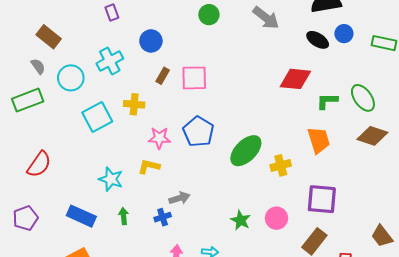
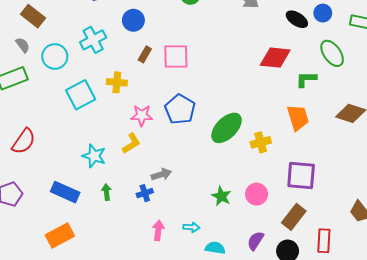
green ellipse: (363, 98) -> (332, 53), moved
yellow L-shape: (149, 166) -> (131, 143), turned 135

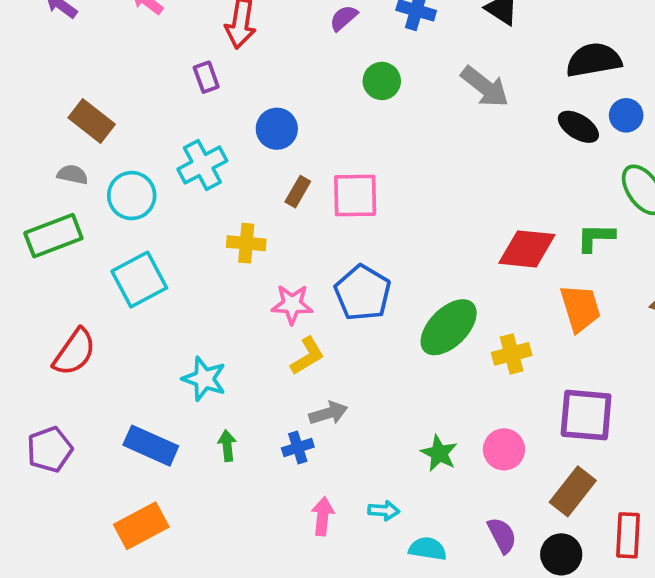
gray semicircle: (23, 45) -> (73, 175), turned -42
red diamond: (275, 58) -> (527, 249), moved
cyan square: (81, 95) -> (139, 280), moved
yellow L-shape: (131, 143) -> (307, 356), moved
purple semicircle: (256, 241) -> (502, 535), turned 120

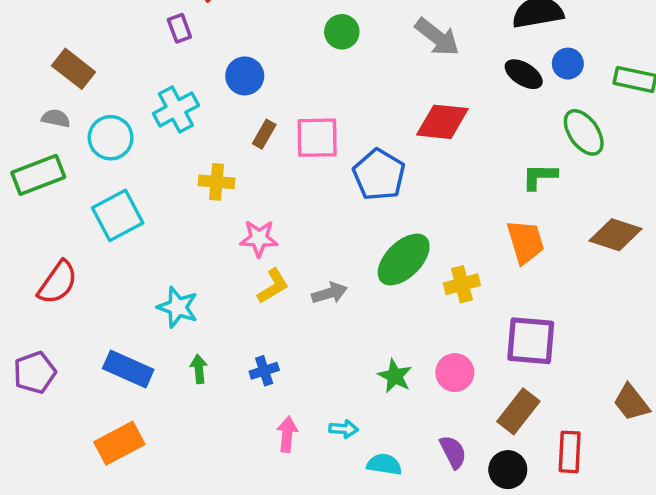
red diamond: (527, 249) -> (442, 122), moved
blue pentagon: (363, 293) -> (379, 175), moved
gray arrow: (328, 413) -> (329, 293), moved

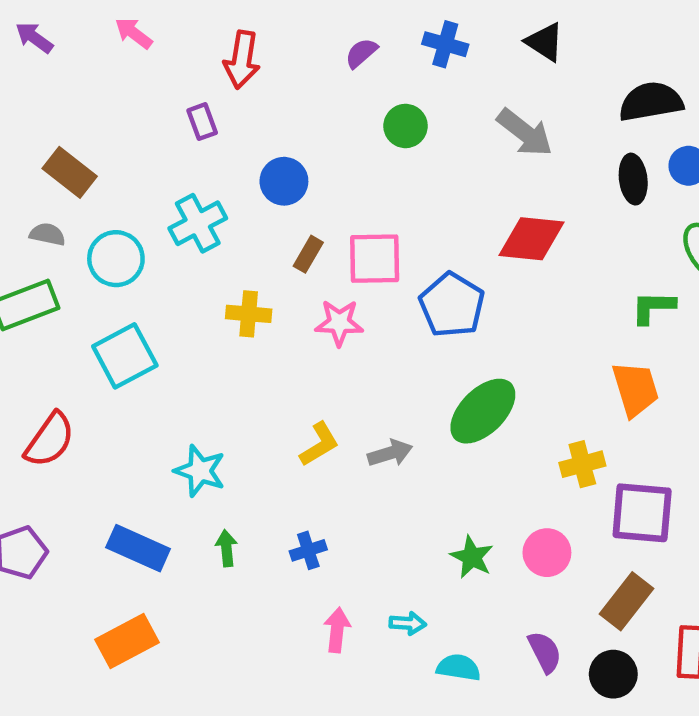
black ellipse: (524, 74) -> (633, 179), turned 51
pink star: (259, 238) -> (339, 323), moved
yellow cross: (462, 284) -> (582, 464), moved

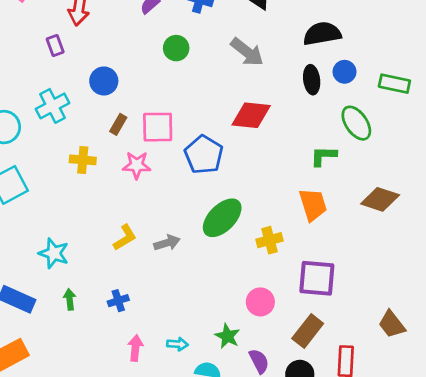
yellow cross: (582, 464) -> (270, 240), moved
green star: (472, 557) -> (227, 336), moved

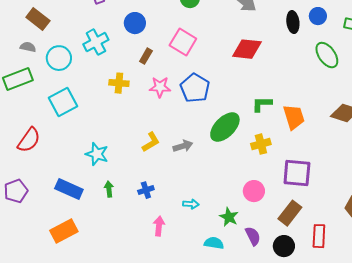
pink square: (158, 127) -> (183, 42), moved, turned 32
blue pentagon: (204, 155) -> (195, 88), moved
green L-shape: (323, 156) -> (262, 104), moved
cyan arrow: (177, 344) -> (191, 204), moved

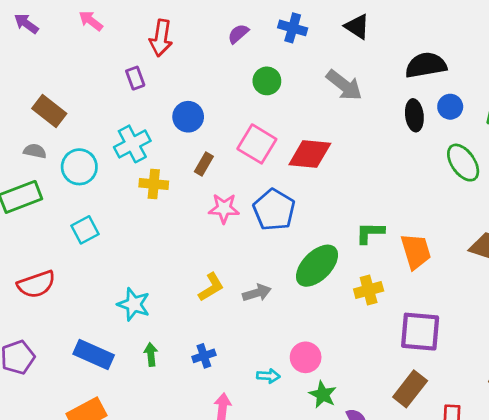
red diamond: (247, 49) -> (310, 154), moved
yellow cross: (119, 83) -> (154, 184), moved
cyan square: (63, 102) -> (85, 230), size x0.7
red semicircle: (29, 140) -> (36, 284), turned 36
pink circle: (254, 191) -> (306, 357), moved

